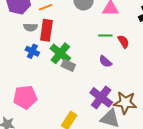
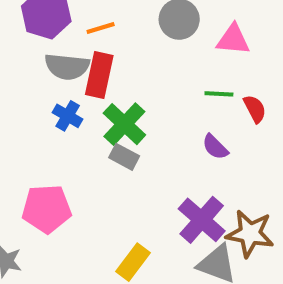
gray semicircle: (30, 27) -> (67, 67), size x1.5
gray rectangle: (68, 65) -> (124, 157), moved

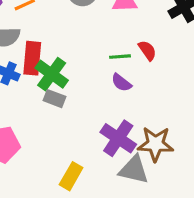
red rectangle: (99, 75) -> (32, 58), moved
green line: (219, 94) -> (120, 57), moved

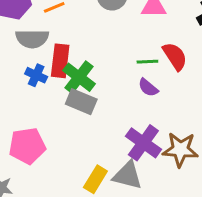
red semicircle: (147, 50) -> (175, 56), size x1.4
gray rectangle: (54, 99) -> (81, 102), size x1.4
gray triangle: (134, 170) -> (127, 175), moved

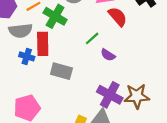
red semicircle: (175, 56) -> (118, 17), moved
green line: (147, 62) -> (92, 38), moved, turned -32
green cross: (79, 77) -> (55, 16), moved

